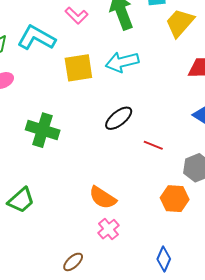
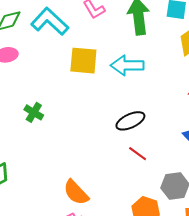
black ellipse: (119, 118) -> (130, 121), moved
green cross: (43, 130) -> (34, 112), size x0.6

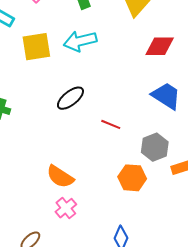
black ellipse: (130, 121) -> (70, 98), moved

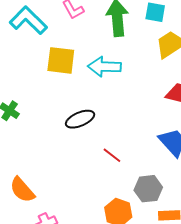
orange semicircle: (60, 177) -> (22, 190), moved

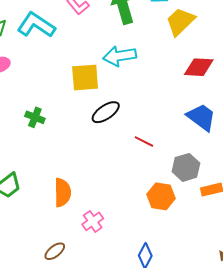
yellow square: (61, 60) -> (85, 78), moved
orange semicircle: (22, 190) -> (62, 193), turned -128

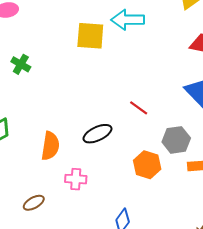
black ellipse: (106, 112) -> (97, 134), moved
green cross: (35, 117) -> (21, 64), moved
pink cross: (93, 221) -> (76, 179), turned 30

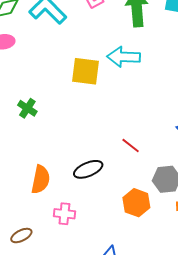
green cross: (21, 64) -> (27, 108), moved

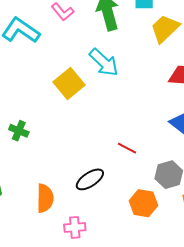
cyan arrow: (124, 57) -> (104, 62), turned -128
yellow square: (85, 71) -> (69, 84), turned -36

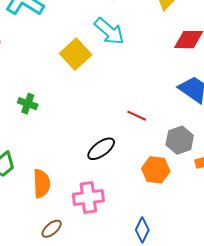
orange semicircle: (45, 198) -> (42, 184), moved
pink cross: (75, 227) -> (88, 198), size x1.4

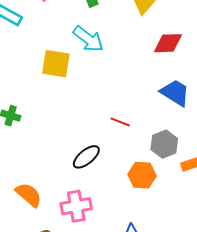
yellow square: (76, 54) -> (56, 64), turned -36
orange semicircle: (42, 184) -> (29, 195), turned -44

